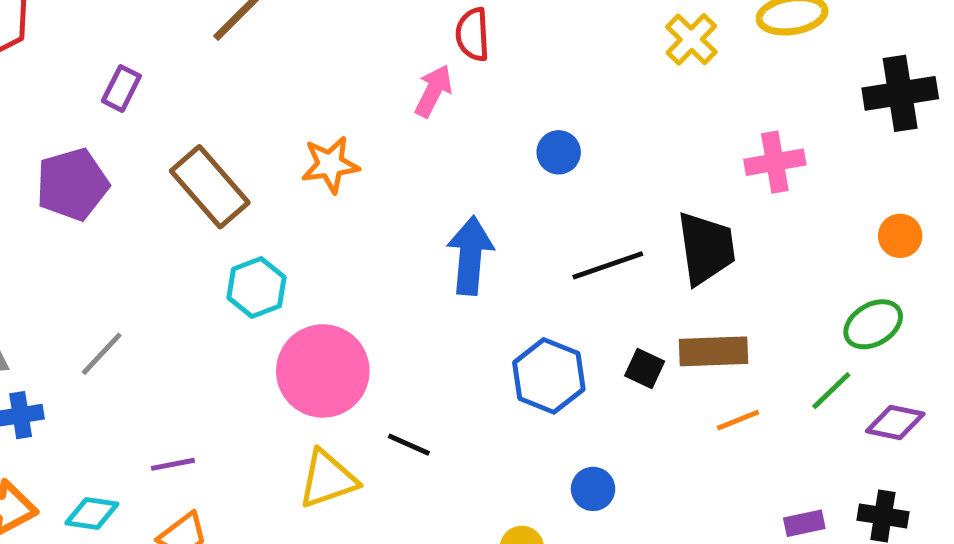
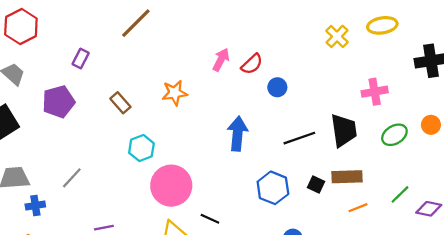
red semicircle: (473, 34) -> (252, 64), moved, turned -130
brown rectangle: (210, 187) -> (120, 103), size x0.6
green ellipse: (873, 324) -> (394, 135), moved

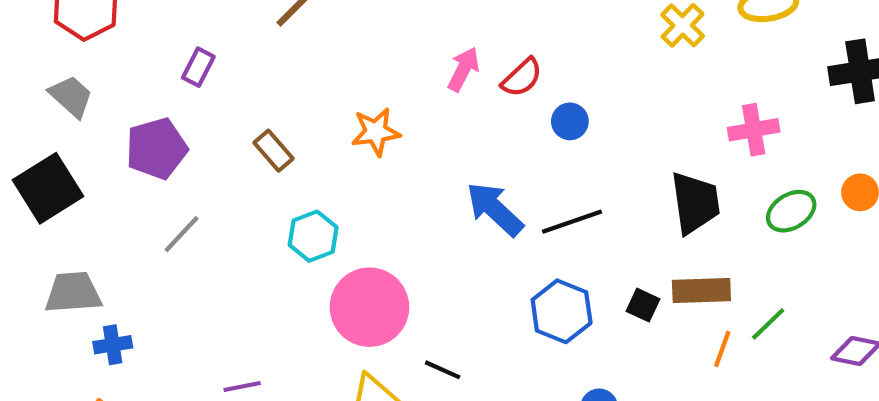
blue arrow: (238, 134) -> (495, 209), turned -52
black line: (299, 138) -> (572, 222), moved
gray line: (72, 178) -> (182, 234), moved
green line: (400, 194) -> (768, 324), moved
orange line: (358, 208) -> (722, 349), turned -48

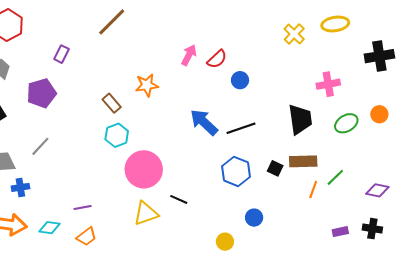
brown rectangle: (273, 151) -> (112, 103), moved
gray line: (182, 234) -> (40, 146), moved

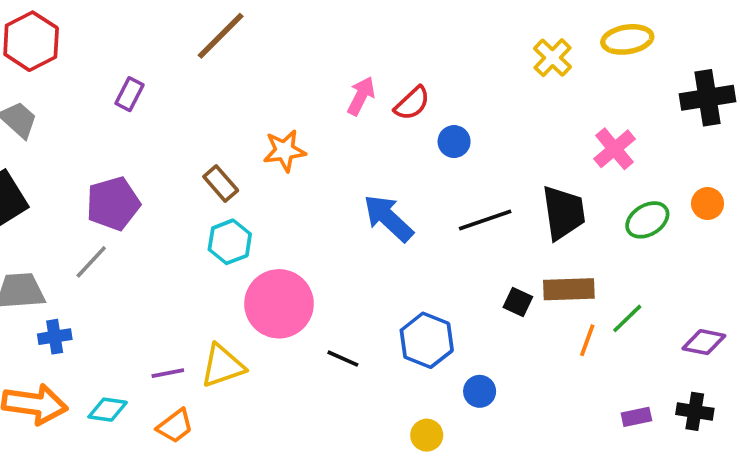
pink cross: (328, 84) -> (615, 149), turned -30
purple pentagon: (41, 93) -> (113, 204), moved
black line: (241, 128) -> (485, 220), moved
blue hexagon: (236, 171) -> (427, 340), moved
yellow triangle: (146, 214) -> (222, 366), moved

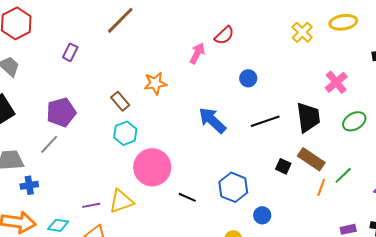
red semicircle: (412, 103) -> (224, 35), moved
brown rectangle: (569, 289) -> (311, 159), turned 36

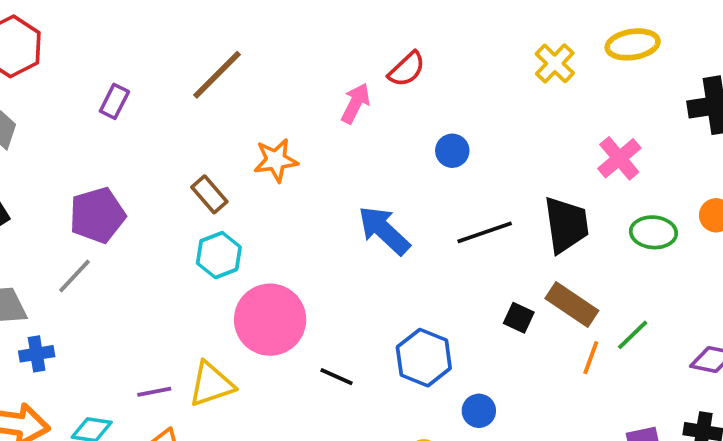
brown line: (120, 20) -> (217, 75), moved
green ellipse: (354, 121) -> (653, 232), turned 35

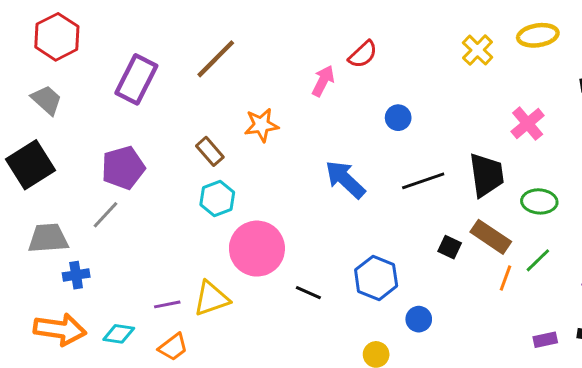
purple rectangle: (114, 101) -> (136, 79), size x1.8
green ellipse: (653, 232) -> (539, 201), moved

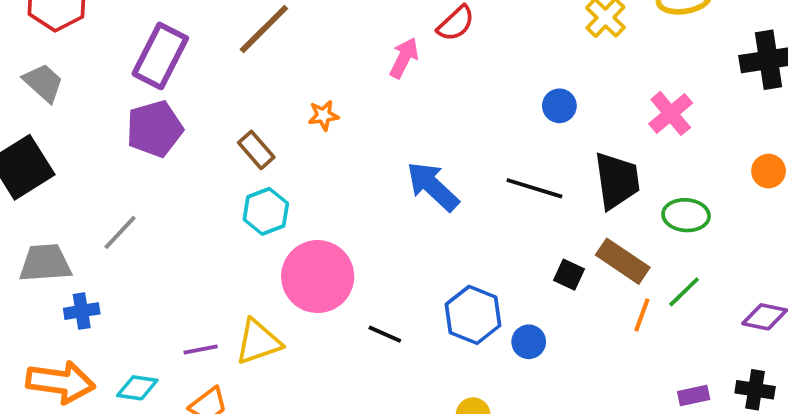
blue circle: (398, 118) -> (559, 106), moved
orange star: (261, 125) -> (323, 115), size x0.7
purple pentagon: (123, 168) -> (155, 129), moved
black line: (423, 181) -> (534, 188), turned 36
blue circle: (419, 319) -> (529, 342), moved

